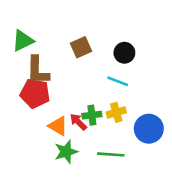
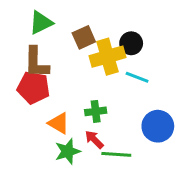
green triangle: (23, 41) -> (41, 23), moved
cyan line: (118, 81) -> (137, 77), moved
yellow cross: (116, 112) -> (107, 57), moved, size x1.6
red arrow: (78, 122) -> (94, 140), moved

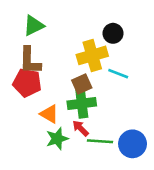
brown square: (84, 37) -> (82, 84), moved
black circle: (131, 43) -> (113, 33), moved
green cross: (96, 111) -> (82, 104), size x1.5
blue circle: (158, 126) -> (133, 144), moved

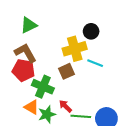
brown L-shape: (30, 61) -> (25, 53), turned 150
green cross: (82, 104) -> (43, 87), moved, turned 30
orange triangle: (49, 114) -> (32, 107), moved

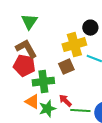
green triangle: (29, 25) -> (29, 22), turned -30
green cross: (43, 87) -> (43, 82), turned -30

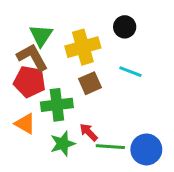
green triangle: (29, 22) -> (41, 36), moved
yellow cross: (74, 45) -> (83, 47), moved
orange triangle: (32, 102) -> (25, 124), moved

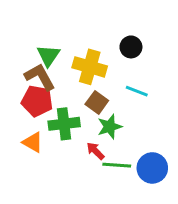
yellow cross: (83, 47) -> (90, 67), turned 32
brown square: (90, 83) -> (97, 102), turned -30
green star: (63, 144) -> (110, 127), moved

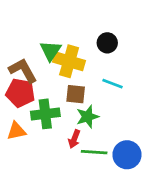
green triangle: (48, 56) -> (51, 51), moved
brown square: (97, 102) -> (76, 94), turned -30
orange triangle: (33, 142) -> (16, 131), turned -42
red arrow: (95, 151) -> (74, 139), turned -114

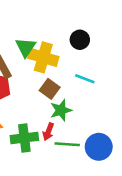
brown square: (76, 94) -> (50, 89), turned 30
green cross: (45, 114) -> (24, 138), moved

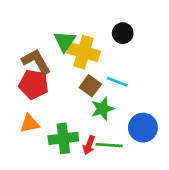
cyan line: (85, 79) -> (117, 82), moved
red arrow: (48, 132) -> (89, 145), moved
blue circle: (99, 147) -> (143, 128), moved

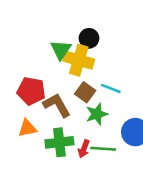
black circle: (123, 33) -> (89, 38), moved
brown L-shape: (36, 61) -> (57, 105), moved

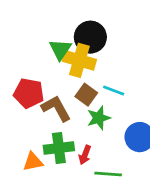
black circle: (89, 38) -> (90, 37), size x1.5
orange triangle: (27, 128) -> (33, 162), moved
green line: (103, 149) -> (108, 174), moved

